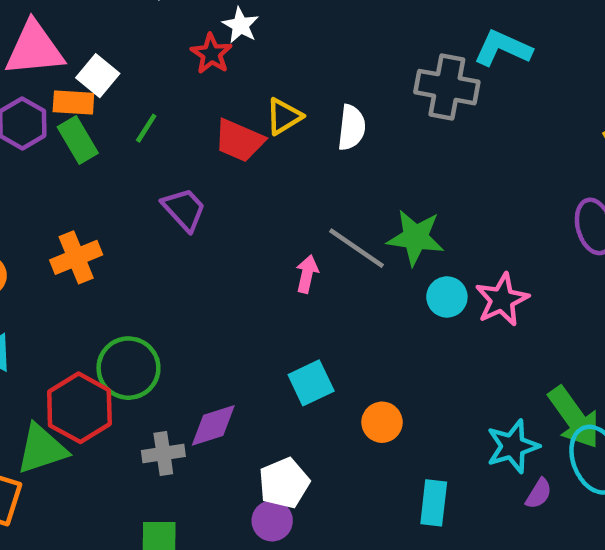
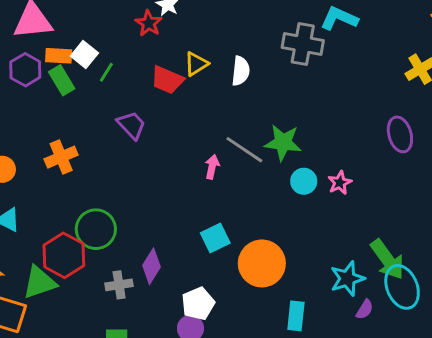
white square: (98, 76) -> (84, 54), moved
pink star: (502, 300) -> (340, 183), size x0.7
orange circle: (382, 422) -> (262, 263), size x1.8
purple diamond: (213, 425) -> (151, 266), turned -40

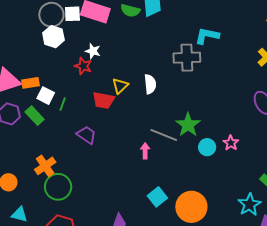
orange rectangle: (59, 56) -> (31, 83), moved
green star: (283, 142) -> (188, 125), turned -30
green circle: (96, 229) -> (58, 187), moved

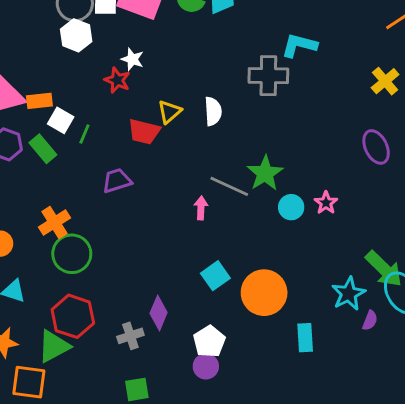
purple trapezoid: (86, 135) -> (117, 181), turned -55

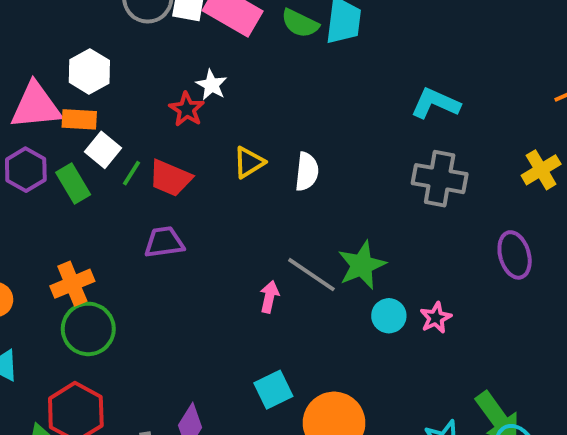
white hexagon: (76, 35) -> (89, 71), moved
gray cross: (268, 76) -> (440, 179), moved
red trapezoid: (144, 132) -> (170, 178), moved

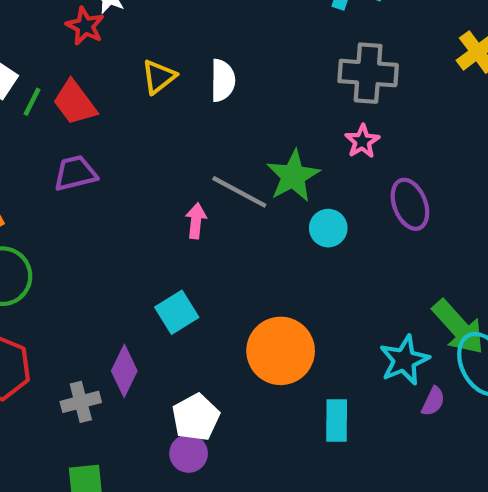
red trapezoid: (170, 178) -> (75, 103), turned 36
purple ellipse: (515, 255) -> (410, 204), moved
pink star: (436, 318) -> (362, 141), moved
cyan square: (273, 390) -> (177, 312), moved

